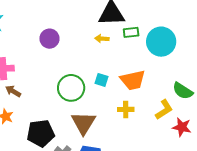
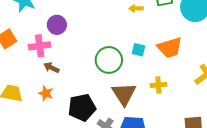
purple circle: (49, 39) -> (57, 25), moved
yellow cross: (126, 109) -> (158, 85), moved

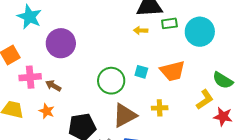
purple circle: (57, 25) -> (61, 43), size x1.5
pink cross: (40, 46) -> (30, 77), moved
brown triangle: (124, 94) -> (125, 115), turned 32

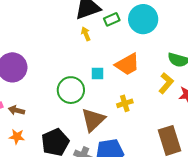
yellow arrow: (141, 30) -> (86, 34), turned 80

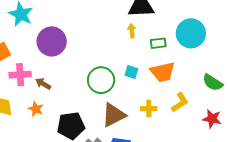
green rectangle: (112, 19) -> (158, 43), moved
yellow L-shape: (166, 83) -> (180, 102), moved

